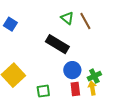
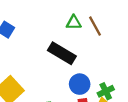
green triangle: (67, 18) -> (74, 23), turned -40

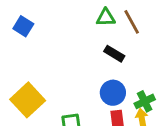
black rectangle: (62, 53) -> (114, 54), moved, size x0.6

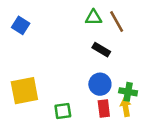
yellow square: (28, 100) -> (24, 91), turned 32
green cross: (145, 101) -> (128, 92), turned 36

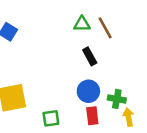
black rectangle: (101, 50) -> (90, 56), turned 30
yellow arrow: (126, 107) -> (128, 117), moved

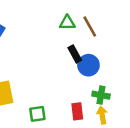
blue circle: (88, 91) -> (88, 65), moved
yellow arrow: (128, 117) -> (102, 115), moved

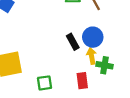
black rectangle: (75, 54) -> (73, 42), moved
yellow arrow: (102, 115) -> (92, 56), moved

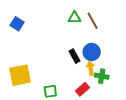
red rectangle: (82, 81) -> (83, 89), turned 56

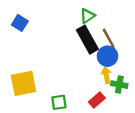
green triangle: (74, 18) -> (87, 16), turned -32
brown line: (93, 21) -> (109, 38), moved
black rectangle: (74, 56) -> (87, 40), moved, size x1.6

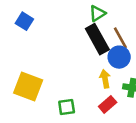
yellow arrow: (106, 75) -> (105, 79), moved
yellow square: (23, 83) -> (28, 87), turned 32

